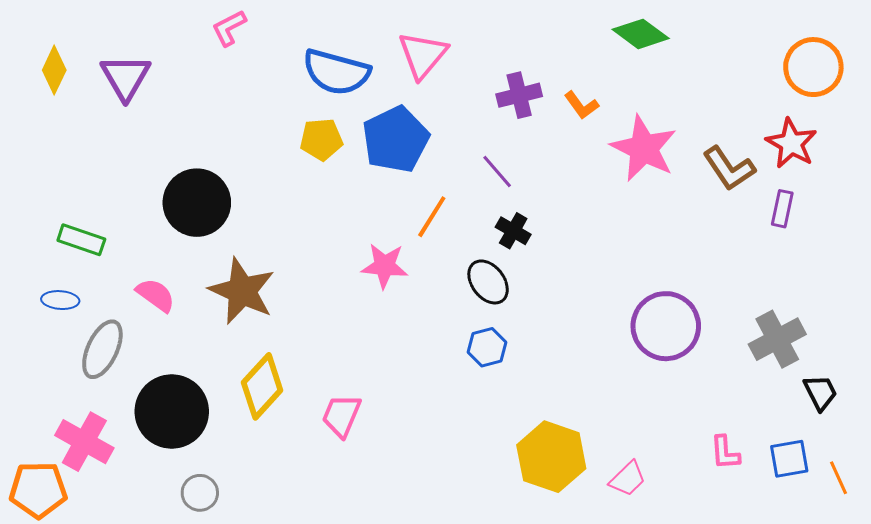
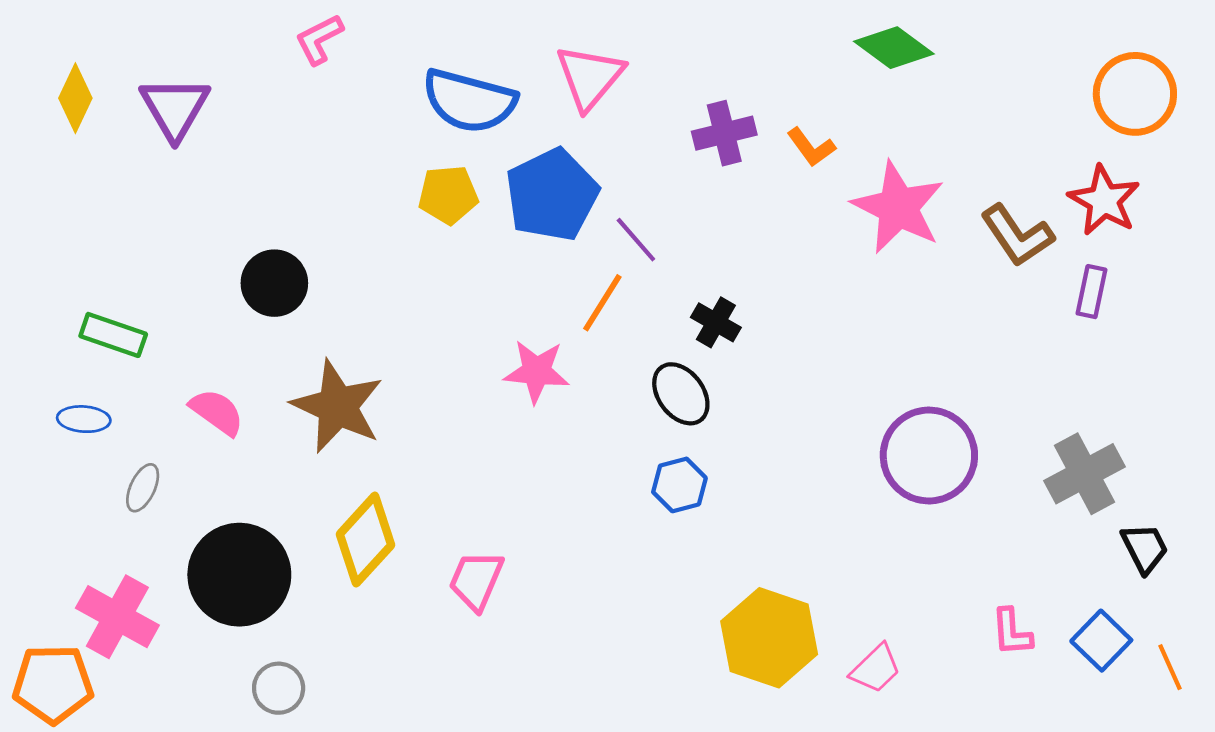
purple line: (497, 171) -> (636, 240), moved
black circle: (197, 203) -> (274, 283), size x0.7
gray ellipse: (102, 349) -> (143, 488), size x0.6
blue square: (789, 459) -> (1101, 641), turned -36

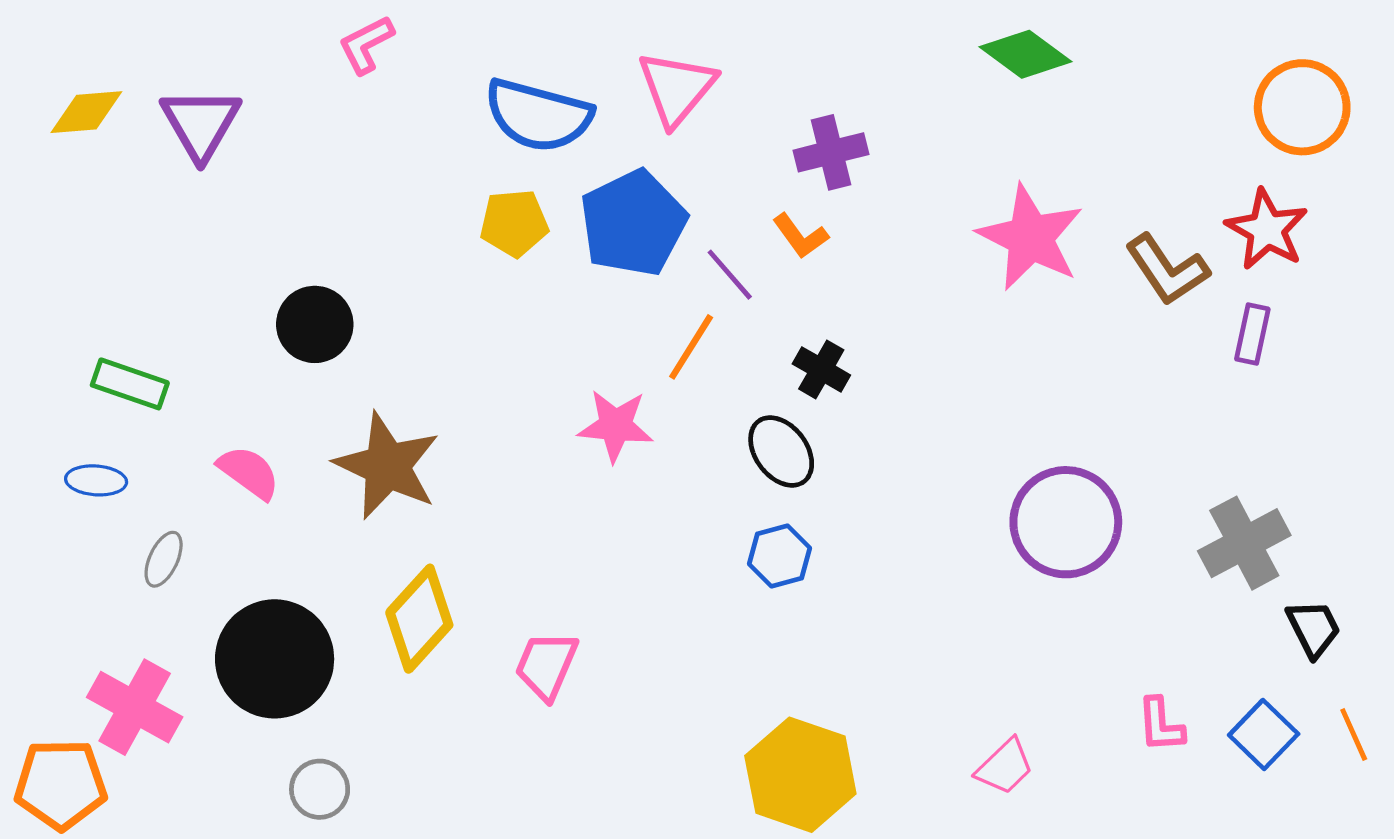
yellow diamond: (75, 98) -> (86, 112), turned 60
orange L-shape: (811, 147) -> (800, 236), moved
yellow hexagon: (769, 638) -> (800, 775), moved
orange line: (1170, 667) -> (1354, 734), moved

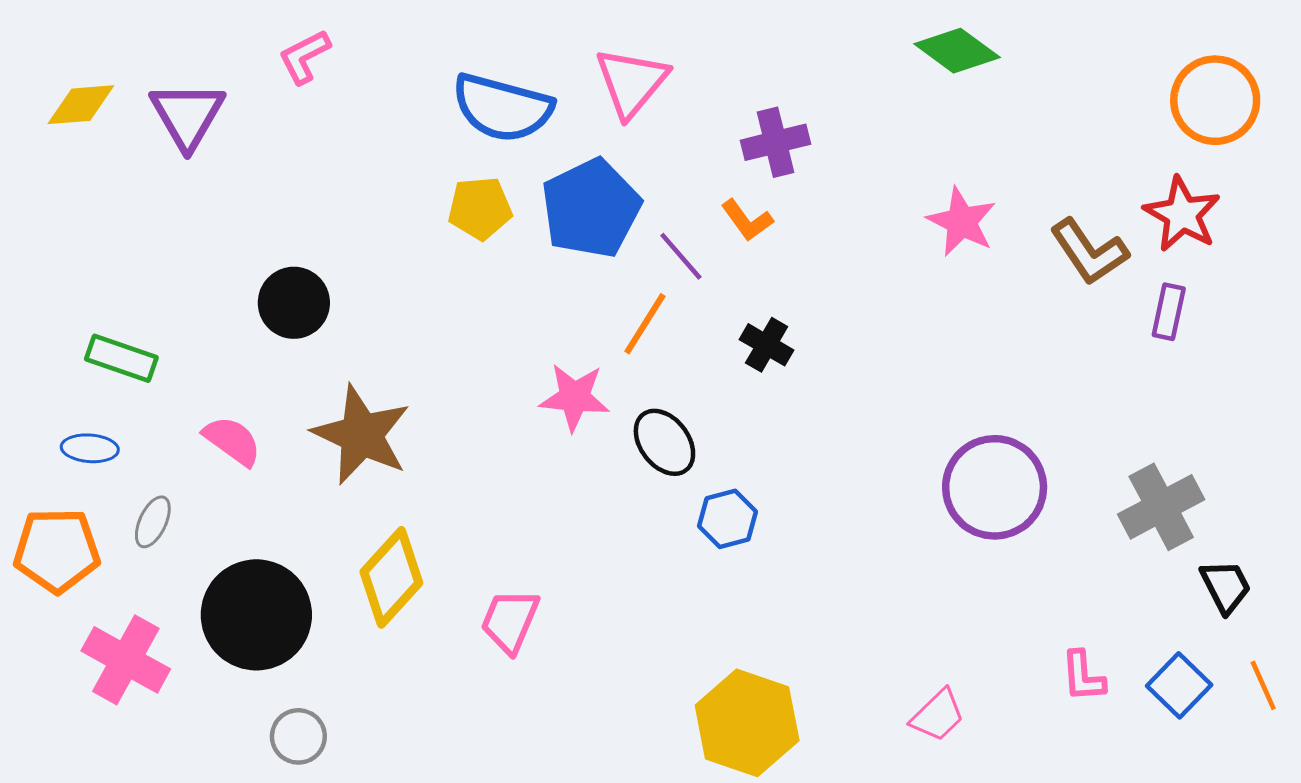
pink L-shape: (366, 45) -> (304, 57), moved
pink star: (1030, 238) -> (962, 222), size x0.7
black ellipse: (781, 451) -> (664, 442), moved
orange pentagon: (61, 784) -> (57, 550), moved

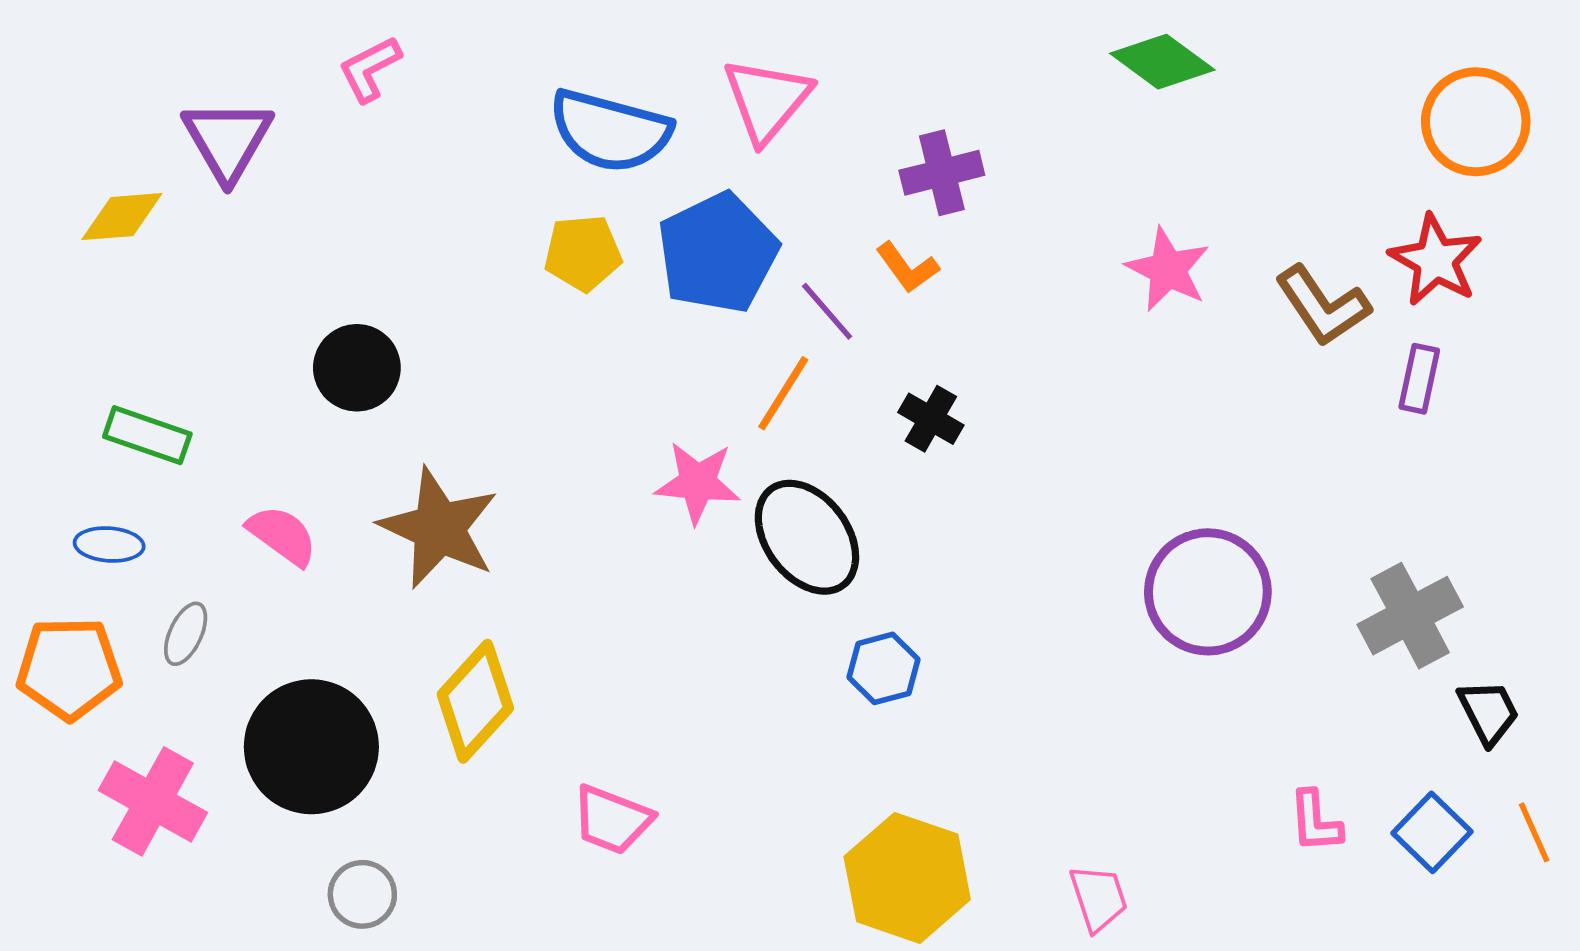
yellow diamond: (81, 105) -> (122, 217), moved
black ellipse: (664, 442) -> (807, 537), size x1.4
blue hexagon: (728, 519) -> (884, 668), moved
pink trapezoid: (510, 621) -> (612, 820), moved, turned -92
pink trapezoid: (938, 715) -> (1099, 898), moved, turned -64

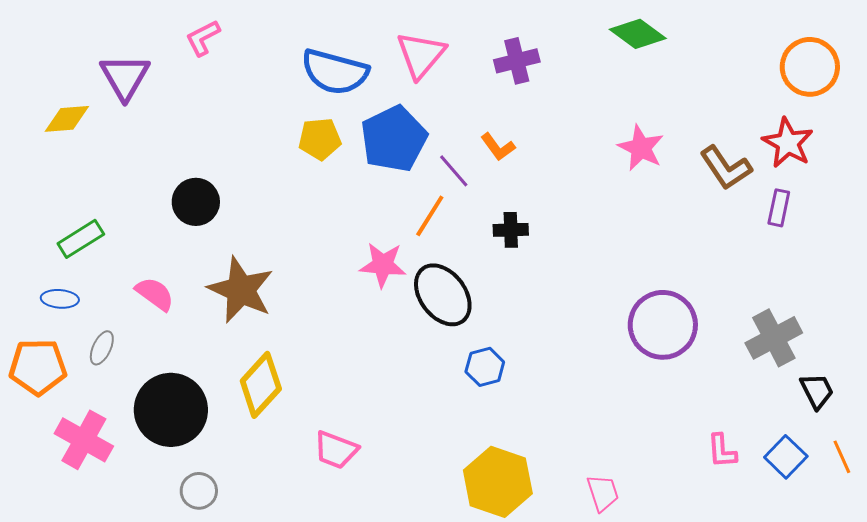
purple cross: (942, 173) -> (517, 61), moved
black cross: (931, 419) -> (511, 230), turned -32
green rectangle: (147, 435) -> (81, 239), turned -51

